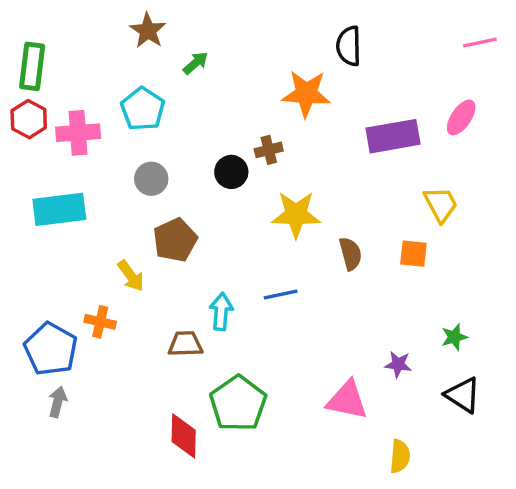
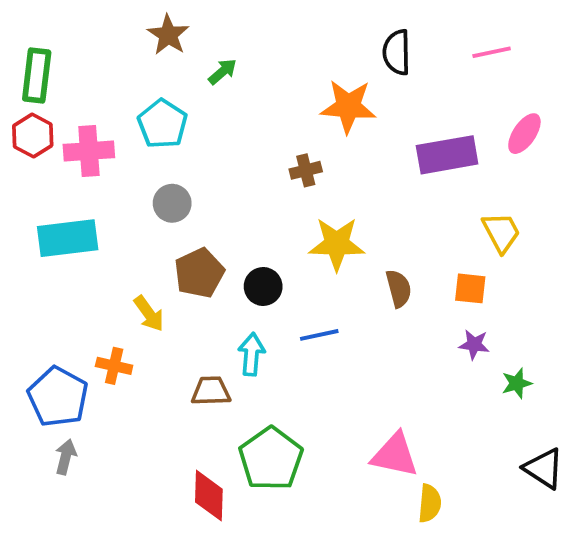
pink line: (480, 43) -> (492, 52), moved
black circle: (231, 172) -> (263, 286), moved
purple star: (398, 364) -> (474, 345), moved
black triangle: (463, 395) -> (544, 468), moved
yellow semicircle: (400, 456) -> (430, 503), moved

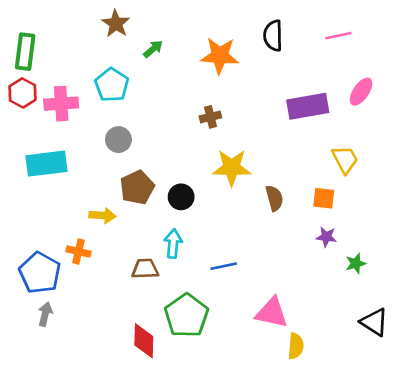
orange star: (348, 106) -> (220, 56), moved
yellow arrow: (149, 314) -> (102, 216), turned -50
blue line: (319, 335) -> (224, 266), moved

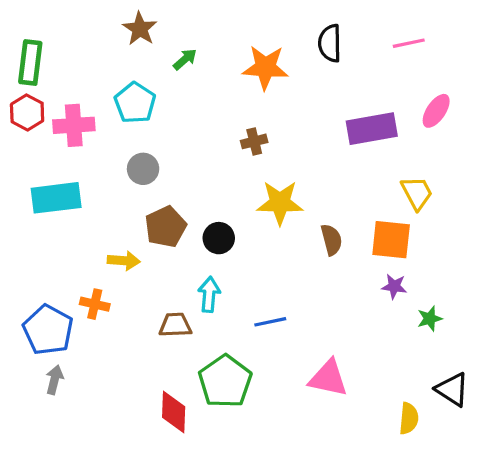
orange square: (324, 198) -> (391, 240), size x1.5
yellow semicircle: (296, 346) -> (409, 418), moved

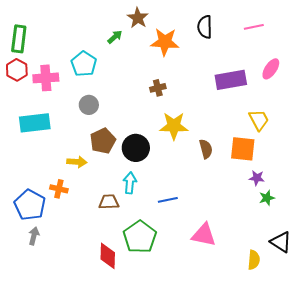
brown star: (140, 29) -> (138, 18), moved
black circle: (219, 238) -> (136, 148), size x1.4
purple star: (394, 286) -> (257, 178), moved

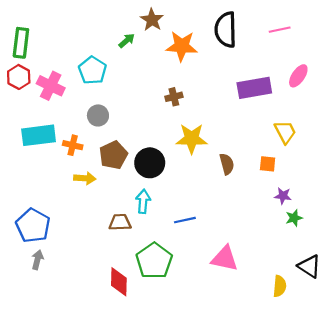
black semicircle: (205, 27) -> (226, 30), size x1.4
pink cross: (46, 78) -> (51, 86), turned 30
orange square: (243, 149) -> (268, 164), size x0.6
orange cross: (59, 189) -> (73, 145), moved

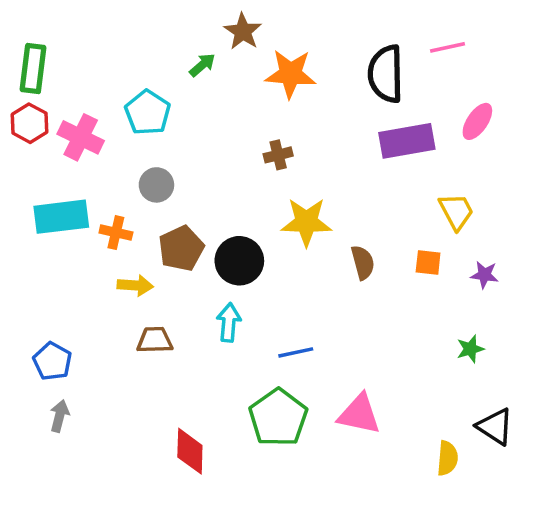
black semicircle: (226, 30) -> (386, 74), moved
purple star: (283, 196) -> (484, 275), moved
brown trapezoid: (120, 222) -> (155, 340), moved
blue pentagon: (33, 226) -> (52, 361), size x0.7
green pentagon: (154, 261) -> (278, 418), moved

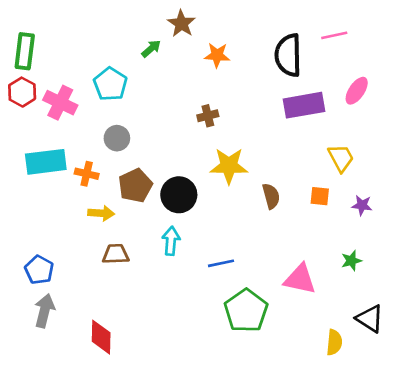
orange star: (290, 74) -> (217, 55), size x0.7
pink triangle: (359, 414) -> (300, 279), moved
gray arrow: (59, 416) -> (44, 311), size x1.4
green pentagon: (278, 418) -> (246, 311), moved
red diamond: (190, 451) -> (101, 337), moved

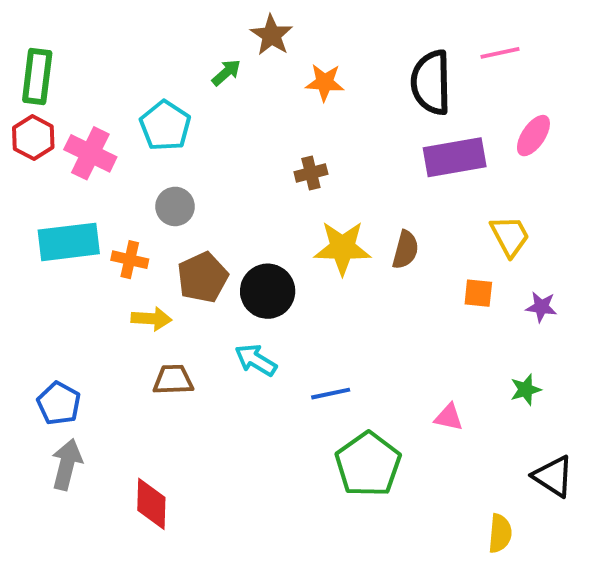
brown semicircle: (271, 196) -> (405, 250), moved, turned 30
cyan arrow: (171, 241) -> (256, 360), turned -64
pink triangle: (300, 279) -> (449, 417), size x0.6
yellow semicircle: (334, 342) -> (500, 533), moved

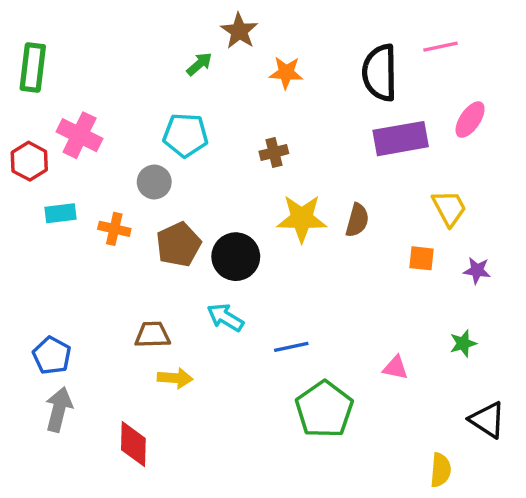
cyan pentagon: (165, 126) -> (185, 135), moved, turned -30
red hexagon: (33, 138) -> (29, 161), moved
cyan rectangle: (69, 242) -> (60, 213), size x0.6
yellow arrow: (151, 319) -> (175, 378), moved

